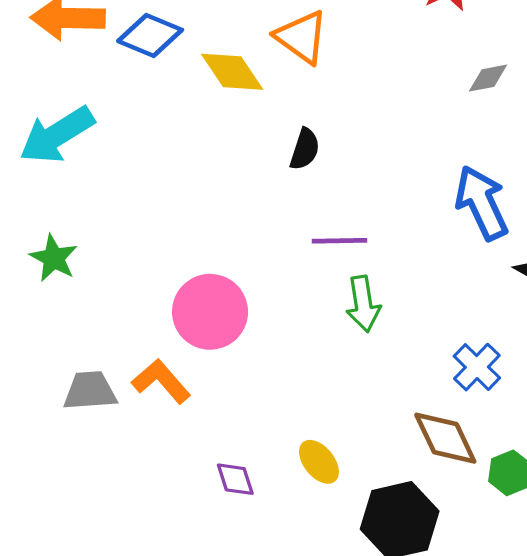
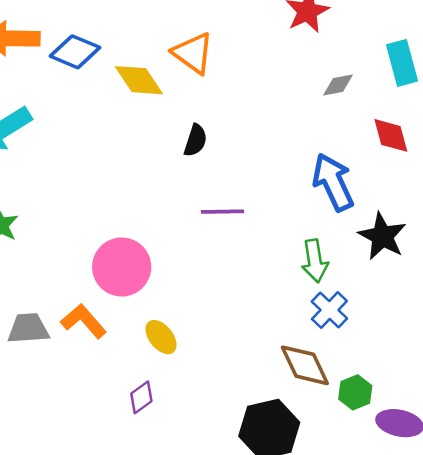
green arrow: (363, 304) -> (315, 261), moved
yellow ellipse: (319, 462) -> (161, 337), moved
purple diamond: (235, 479) -> (141, 397), turned 72

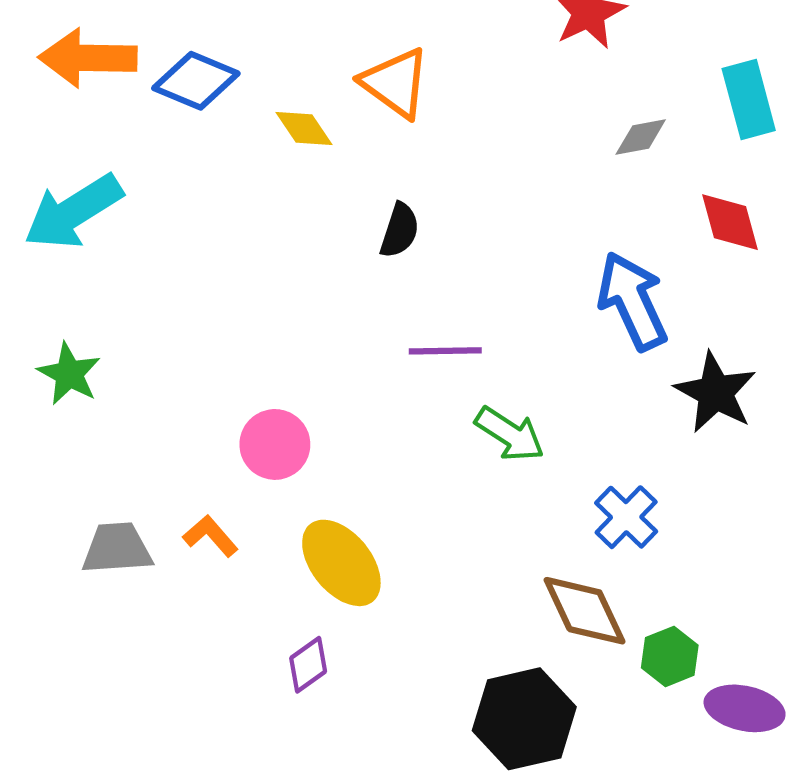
yellow diamond: (139, 80) -> (304, 129), size x0.7
green arrow: (315, 261) -> (510, 434), moved, turned -48
pink circle: (122, 267) -> (275, 444), size x0.7
orange L-shape: (84, 321) -> (210, 536), size x0.7
yellow ellipse: (161, 337) -> (341, 563), size x1.5

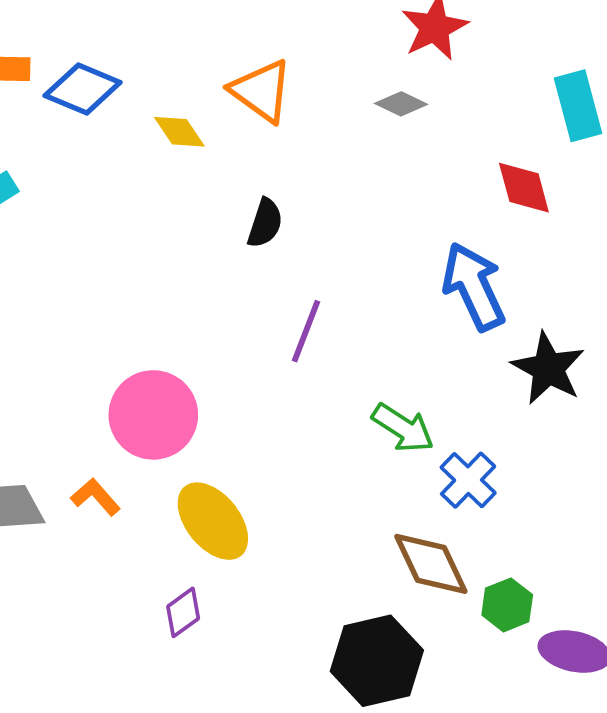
gray diamond: (641, 137) -> (401, 104), moved, turned 36
red diamond: (730, 222) -> (524, 188), moved
purple line: (445, 351) -> (306, 331), turned -68
green arrow: (510, 434) -> (403, 428), moved
pink circle: (275, 444) -> (153, 415), size x1.4

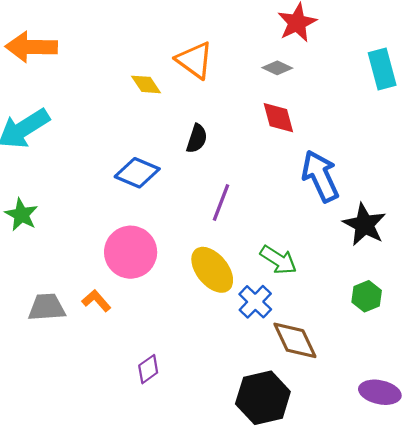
blue diamond: (83, 89) -> (137, 173), moved
red diamond: (524, 188) -> (278, 118), moved
blue cross: (468, 480) -> (255, 302), moved
yellow ellipse: (213, 521) -> (212, 270), moved
green hexagon: (507, 605) -> (367, 296), moved

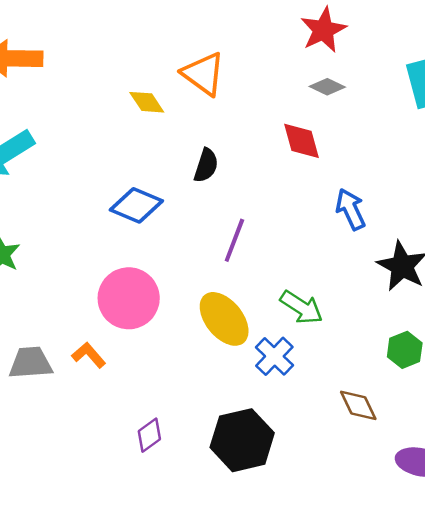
gray diamond: (277, 68) -> (327, 87), moved
blue arrow: (320, 176) -> (351, 209), size x0.7
brown diamond: (295, 340) -> (358, 405), moved, size x0.7
black hexagon: (263, 398) -> (242, 440), moved

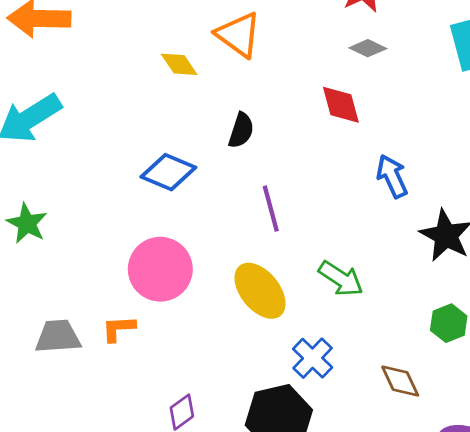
purple line: (234, 240) -> (271, 209), turned -36
orange L-shape: (89, 355) -> (118, 329), turned -52
blue cross: (274, 356) -> (313, 358), moved

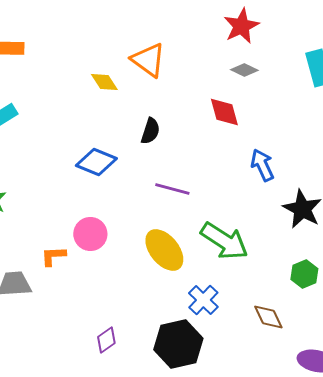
purple line: (271, 209) -> (172, 189), turned -60
pink circle: (160, 269) -> (90, 234), size x0.7
green arrow: (341, 279) -> (224, 241), size x1.4
orange L-shape: (118, 329) -> (53, 256), moved

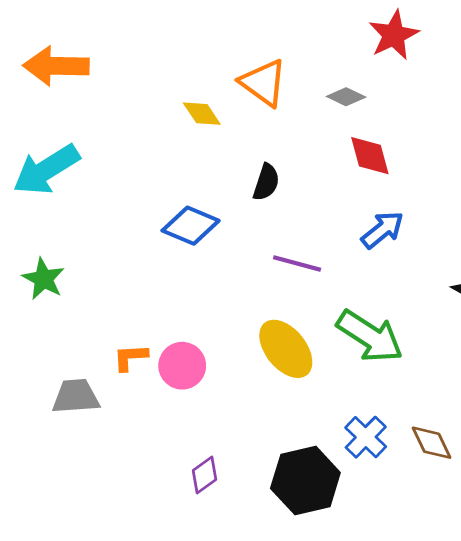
gray diamond: (244, 70) -> (346, 97), moved
blue arrow: (262, 165) -> (382, 230), moved, turned 76
pink circle: (90, 234) -> (182, 366), moved
blue cross: (203, 300) -> (366, 437), moved

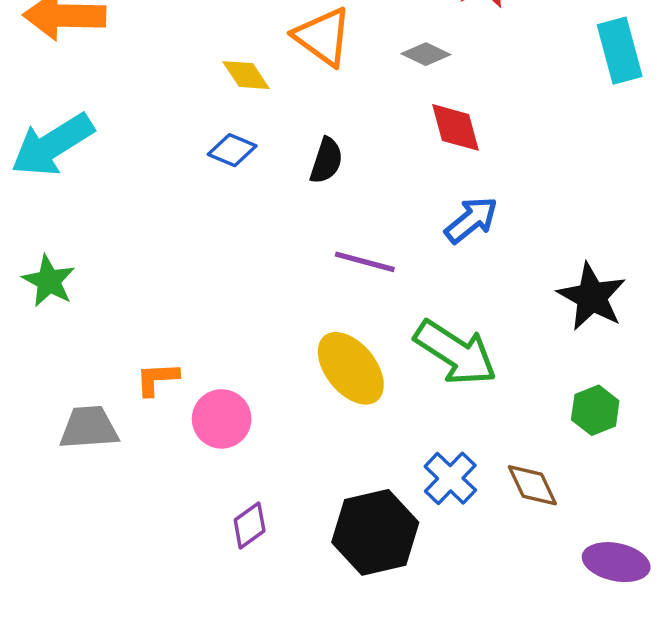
blue diamond: (191, 226) -> (232, 150), moved, size x0.7
pink circle: (182, 366) -> (222, 419), moved

